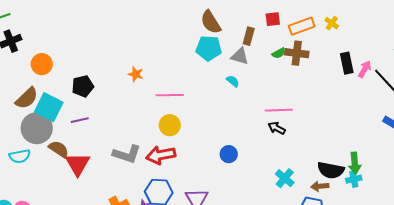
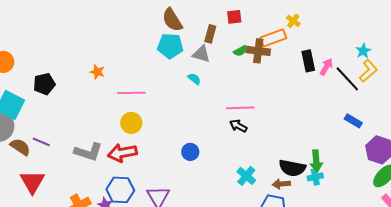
orange rectangle: (302, 26) -> (273, 38), moved
purple line: (80, 120) -> (41, 142), moved, turned 36
red triangle: (78, 164) -> (32, 182), moved

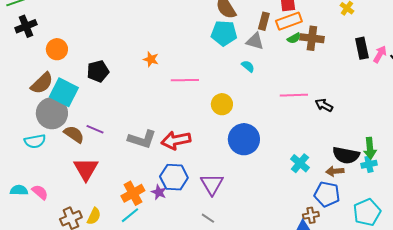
orange rectangle: (273, 38) -> (289, 21), moved
yellow circle: (131, 123) -> (222, 104), moved
black arrow: (238, 126) -> (324, 105), moved
blue circle: (190, 152) -> (244, 139), size x1.8

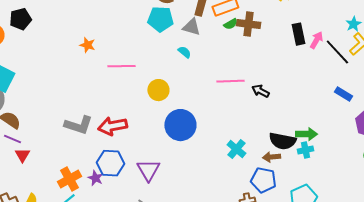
black pentagon: (98, 71) -> (20, 19), moved
purple line: (95, 129) -> (12, 139), moved
green arrow: (370, 148) -> (306, 134), turned -85
red triangle: (86, 169) -> (22, 155), size x0.6

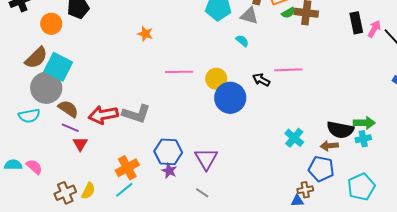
pink line: (121, 66) -> (179, 72), moved
black arrow: (260, 91) -> (261, 80), moved
blue circle: (180, 125) -> (230, 98), moved
red arrow: (112, 126) -> (103, 115), moved
purple star: (95, 178) -> (169, 171), moved

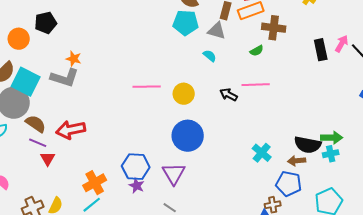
green semicircle: (288, 13) -> (257, 51), moved
black rectangle: (356, 23) -> (321, 50), moved
orange star: (145, 34) -> (74, 59), moved
blue circle: (230, 98) -> (188, 136), moved
gray L-shape: (136, 114) -> (65, 78), moved

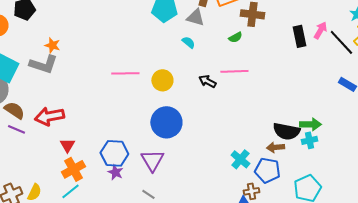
cyan cross: (262, 153) -> (240, 159), moved
red triangle: (48, 159) -> (67, 145), moved

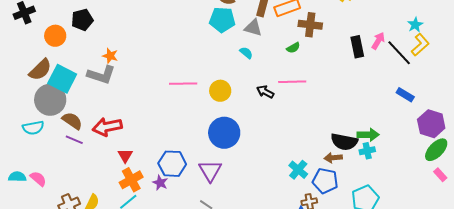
purple star: (115, 172) -> (160, 183), moved

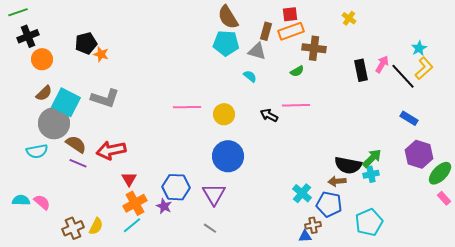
orange circle: (55, 36) -> (42, 59), moved
orange star: (110, 56) -> (101, 54), moved
brown semicircle: (40, 70) -> (44, 93), size x0.7
purple hexagon: (431, 124) -> (419, 154), moved
green arrow: (368, 135) -> (372, 158), turned -45

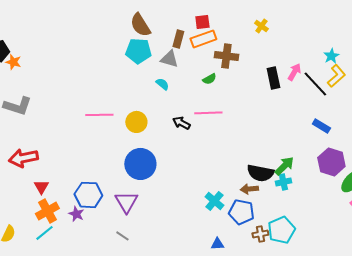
brown cross: (313, 225) -> (260, 234), moved

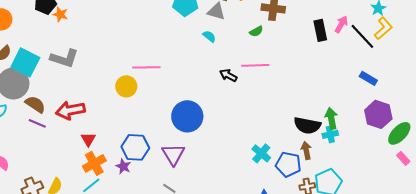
yellow circle: (136, 122) -> (126, 86), moved
green arrow: (284, 166) -> (331, 118), turned -55
brown arrow: (249, 189) -> (306, 150), moved, turned 84

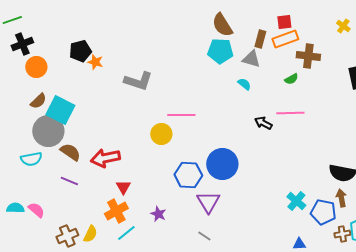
gray L-shape: (64, 58) -> (138, 81), moved
purple line: (37, 123) -> (69, 181), moved
blue hexagon: (135, 147) -> (188, 175), moved
orange cross: (94, 163) -> (116, 211), moved

